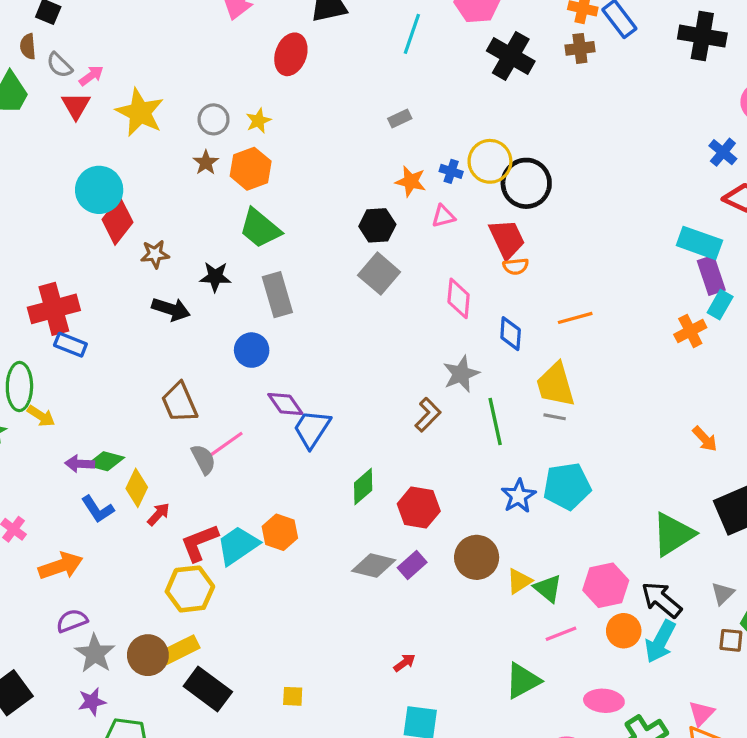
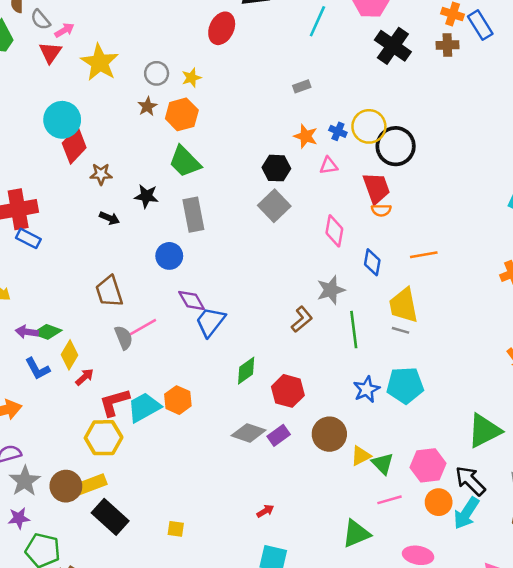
black arrow: (171, 309) -> (109, 218), size x0.7

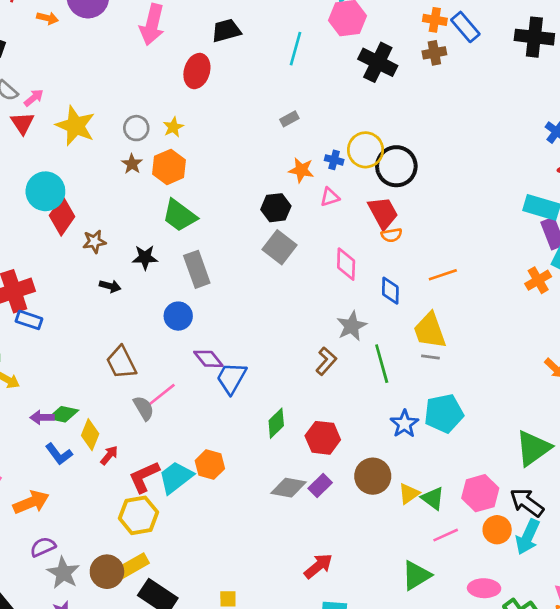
red arrow: (265, 511) -> (318, 566), size x1.6

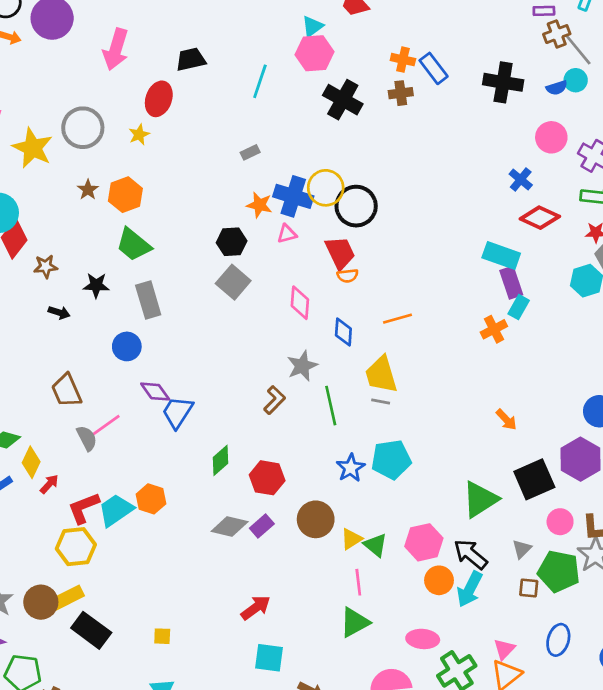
yellow star: (173, 127) -> (139, 135), moved
gray circle: (136, 128) -> (83, 128), moved, size x1.6
blue cross: (334, 160) -> (293, 196), size x2.0
pink line: (446, 535) -> (358, 582), moved, turned -75

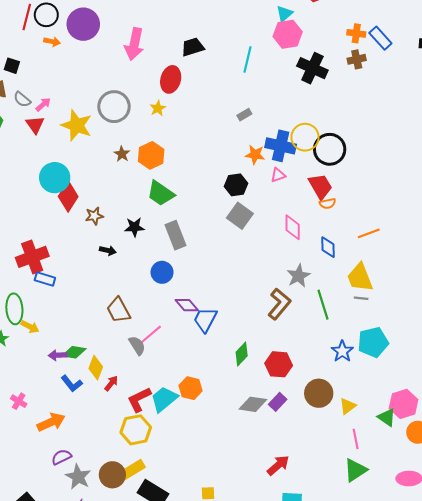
brown L-shape: (274, 400) -> (279, 304), size x1.4
green triangle: (375, 545) -> (387, 417), moved

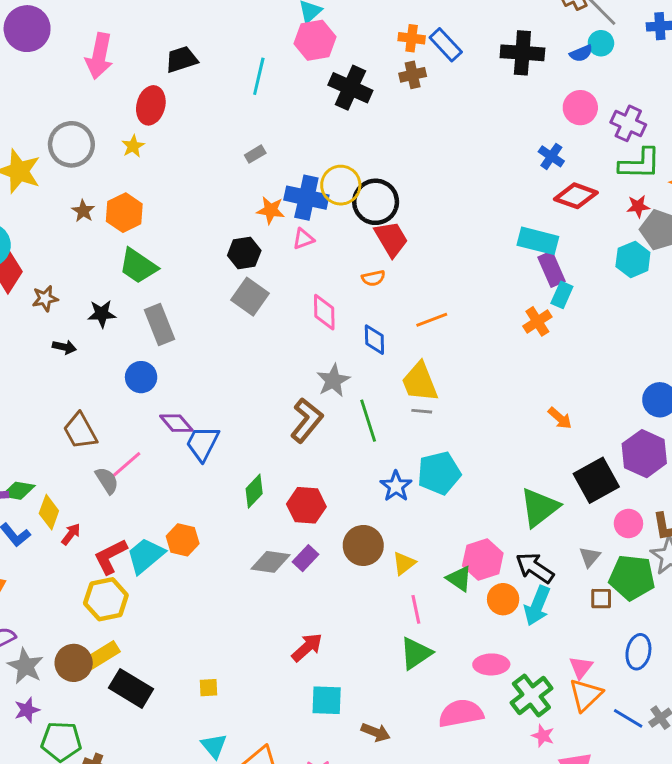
red trapezoid: (320, 186) -> (391, 239), moved

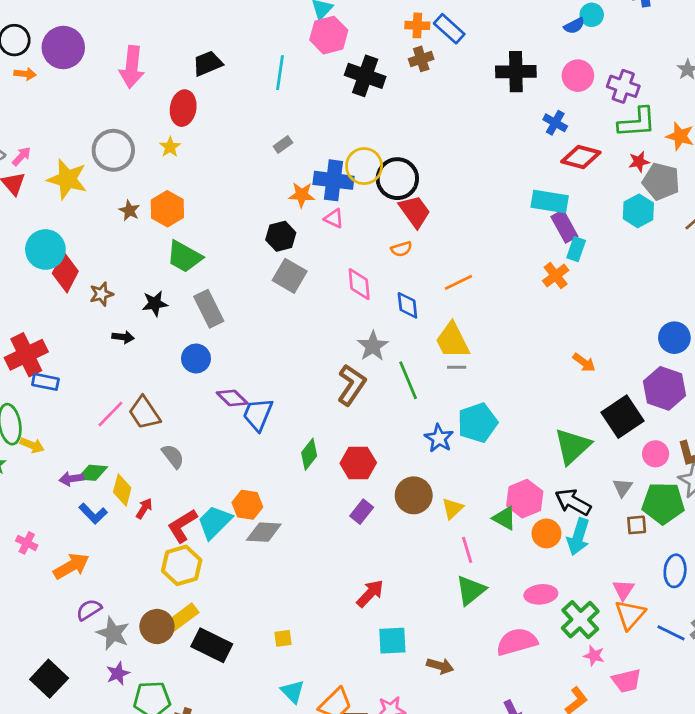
black cross: (522, 53) -> (516, 72), moved
pink triangle: (303, 239) -> (334, 218), turned 50
pink line: (126, 465) -> (110, 414), moved
gray diamond: (271, 562) -> (264, 532), moved

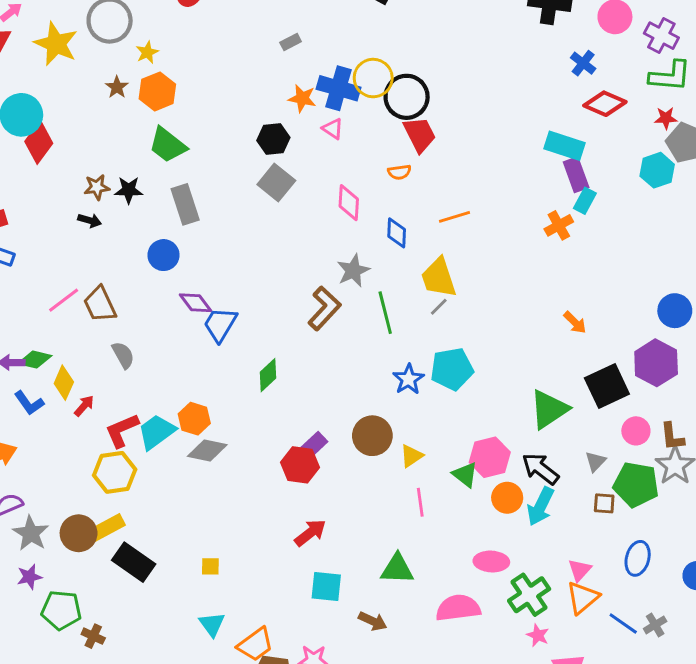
yellow star: (170, 147) -> (147, 52), moved
brown star: (101, 294) -> (97, 187), moved
gray line: (457, 367) -> (439, 307), turned -54
red hexagon: (358, 463) -> (300, 465), moved
green triangle: (471, 590) -> (397, 569), moved, turned 32

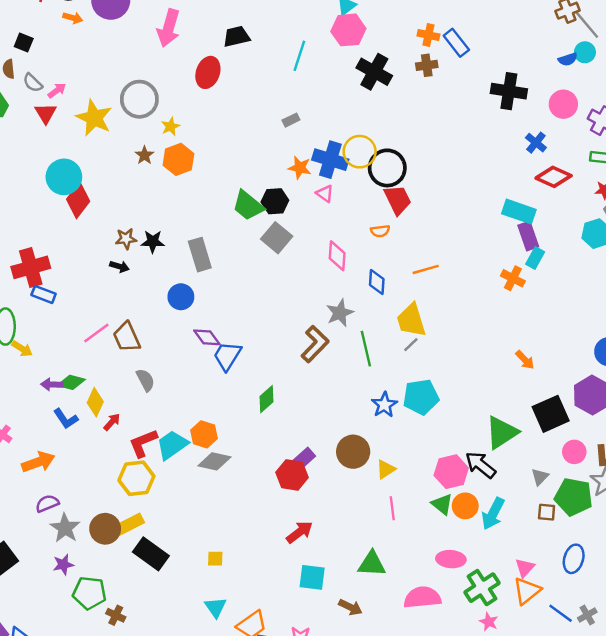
green trapezoid: (168, 145) -> (248, 206), moved
orange cross: (559, 225) -> (513, 278), turned -35
black arrow: (540, 469) -> (481, 465), moved
green triangle: (465, 475) -> (442, 504), moved

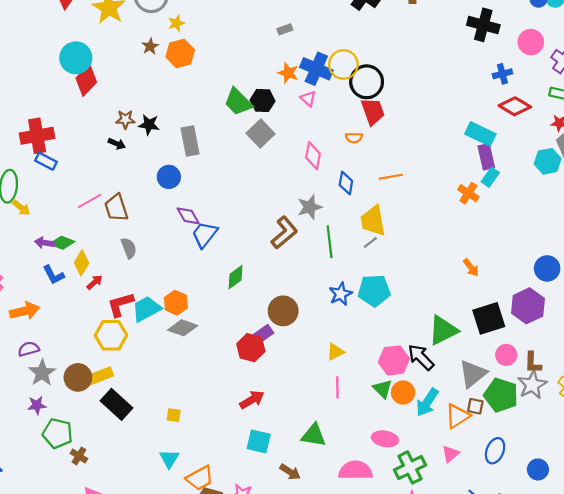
blue cross: (536, 143) -> (502, 74), turned 30
brown circle: (353, 452) -> (283, 311), moved
gray triangle: (540, 477) -> (473, 374), size x1.8
orange triangle: (527, 591) -> (457, 416), moved

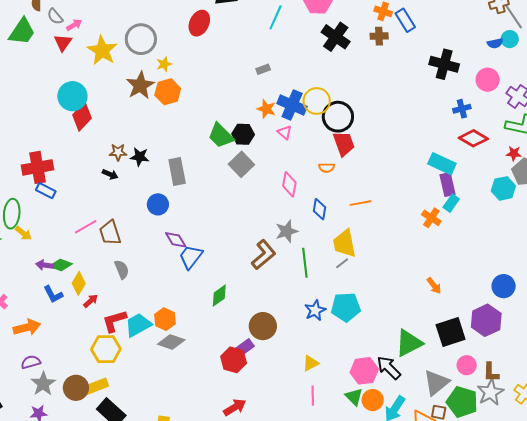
brown star: (150, 46) -> (140, 85), size x1.8

